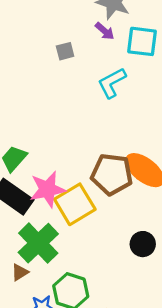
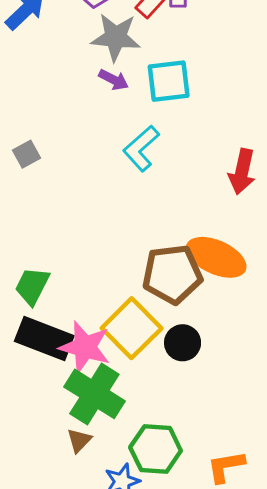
gray square: (65, 51) -> (27, 154), moved
pink star: (48, 189) -> (85, 347), moved, turned -30
black circle: (143, 244) -> (183, 343), moved

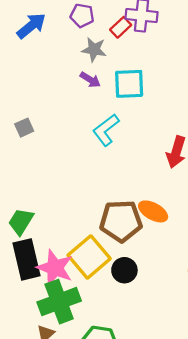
gray star: (116, 37) -> (94, 50), size x0.7
orange ellipse: (216, 257) -> (153, 211), size x0.7
black rectangle: (44, 339) -> (27, 259), turned 51
green cross: (94, 394) -> (59, 302), turned 33

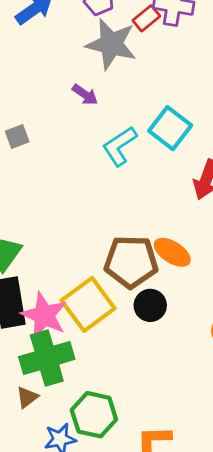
gray star: (94, 50) -> (111, 44), size x1.6
purple arrow: (90, 80) -> (85, 95), moved
cyan square: (129, 84) -> (170, 128), moved, turned 36
black circle: (124, 270) -> (150, 305), moved

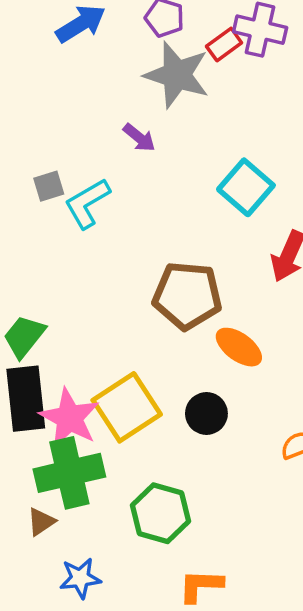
cyan L-shape: (120, 146) -> (87, 203), moved
brown pentagon: (131, 262) -> (187, 296), moved
green hexagon: (94, 415) -> (160, 513), moved

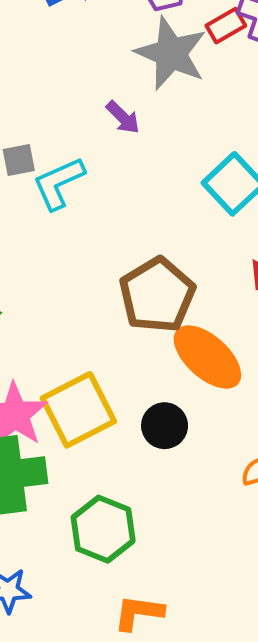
brown pentagon: (187, 296) -> (157, 295), turned 30
orange ellipse: (239, 347) -> (207, 357), size x1.4

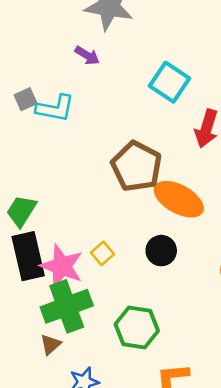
cyan L-shape: (59, 183) -> (55, 108), turned -132
yellow square: (78, 410) -> (102, 253), size x0.5

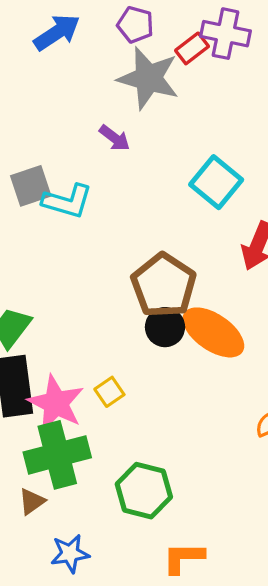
gray square: (26, 99) -> (31, 186), size x1.4
black circle: (161, 251) -> (165, 327), moved

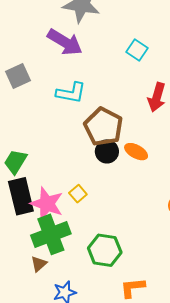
purple arrow: (115, 138) -> (65, 42), size x1.8
cyan square: (216, 182) -> (137, 50), moved, size x0.7
cyan L-shape: (67, 201) -> (71, 93), moved
orange ellipse: (213, 332) -> (136, 152), size x0.6

